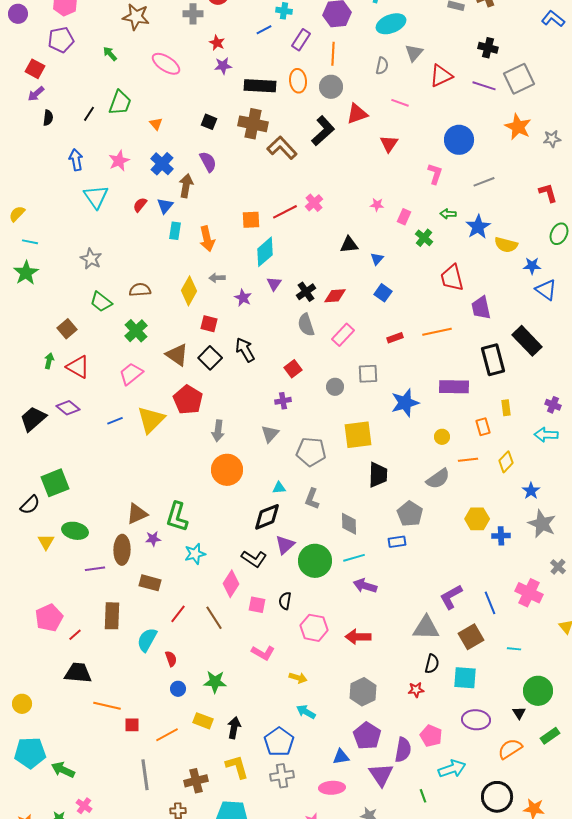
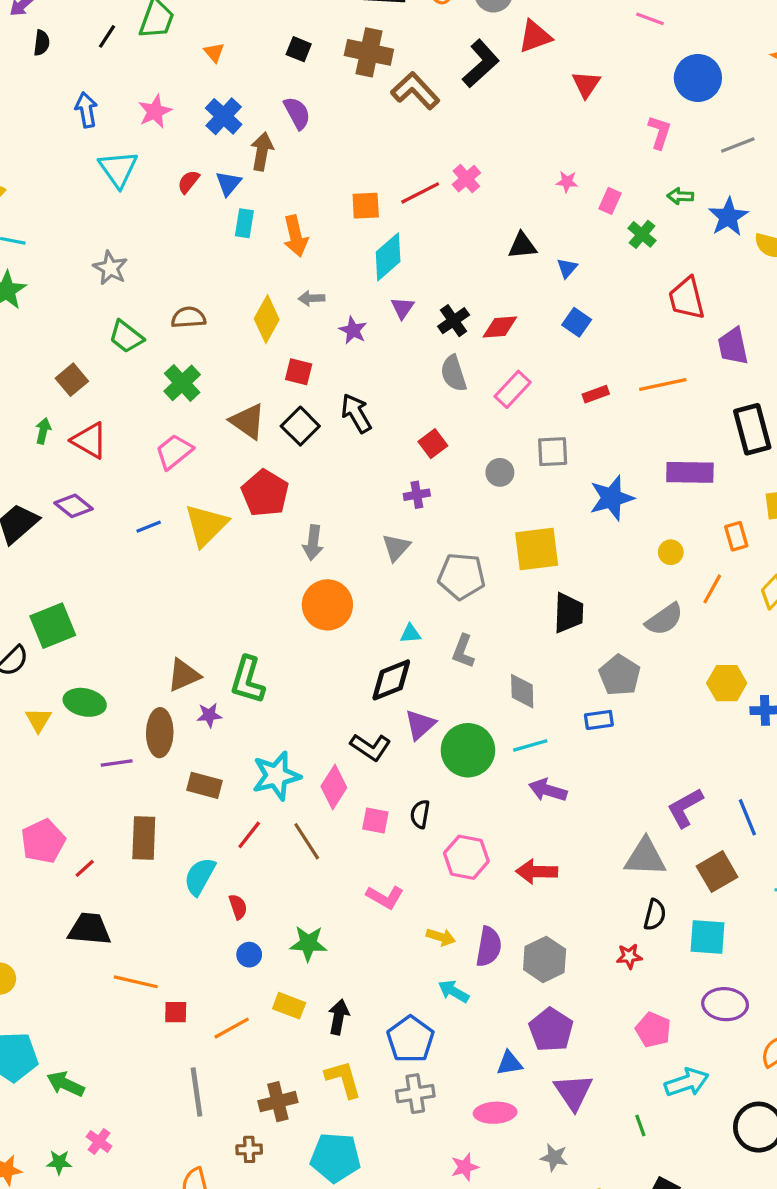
pink line: (400, 103) -> (650, 19), moved
orange line: (468, 460) -> (712, 589), turned -54
cyan star: (195, 554) -> (276, 776), moved, size x1.4
purple semicircle: (403, 750) -> (489, 947), moved

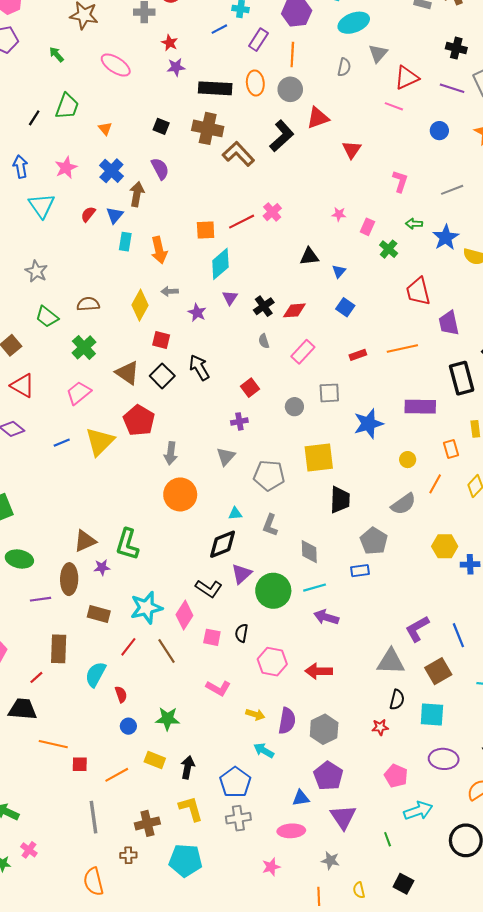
blue circle: (698, 78) -> (439, 131), moved, size x0.6
gray semicircle: (454, 373) -> (264, 341), size x0.6
red line: (85, 868) -> (36, 677), moved

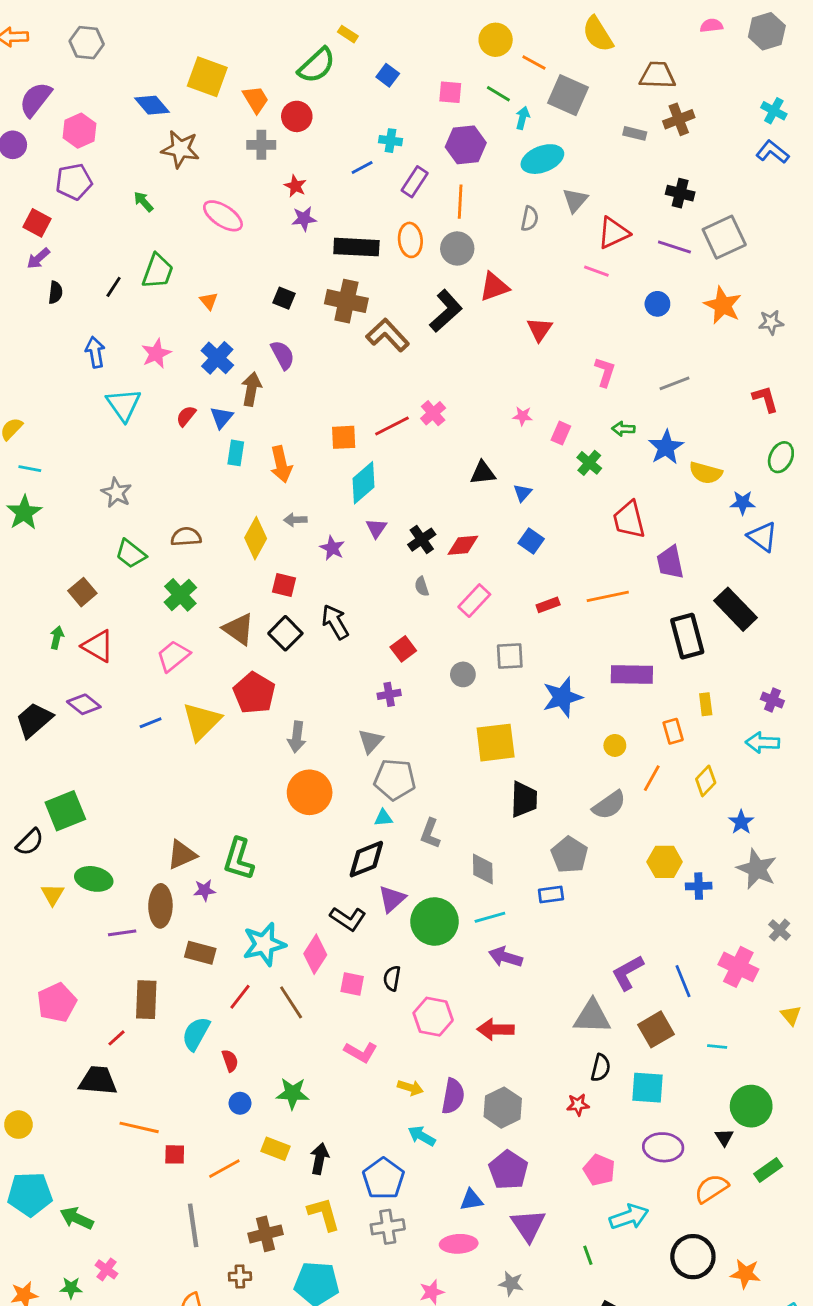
gray pentagon: (269, 475) -> (395, 780), moved

